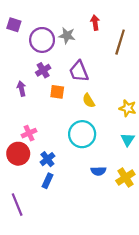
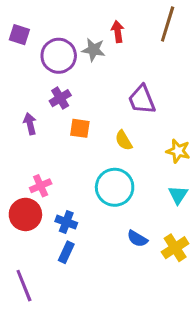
red arrow: (95, 23) -> (118, 32), moved
brown line: (120, 42) -> (168, 24), moved
purple trapezoid: (79, 71) -> (142, 100), moved
blue cross: (47, 159) -> (66, 222), turned -32
blue semicircle: (98, 171) -> (137, 239), turned 32

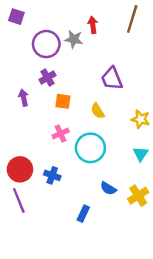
purple square: (19, 35) -> (16, 17), moved
pink cross: (41, 186) -> (61, 134), moved
blue rectangle: (66, 252) -> (83, 214), moved
purple line: (24, 286) -> (19, 200), moved

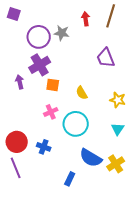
red arrow: (93, 25) -> (86, 19), moved
purple cross: (47, 77) -> (40, 65), size x1.5
purple trapezoid: (112, 79) -> (106, 58), moved
blue semicircle: (108, 188) -> (91, 158), size x1.6

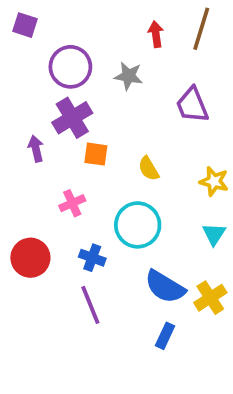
gray star: (62, 33) -> (129, 76), moved
pink cross: (51, 112) -> (72, 203), moved
blue cross: (44, 147) -> (92, 258), moved
purple line: (16, 168) -> (90, 305), moved
blue rectangle: (70, 179) -> (165, 336), moved

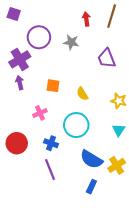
purple cross: (72, 118) -> (20, 59), moved

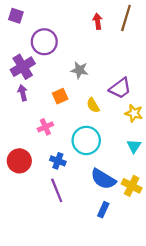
gray star: (71, 42) -> (79, 70), moved
purple trapezoid: (107, 58) -> (120, 88), moved, turned -105
orange square: (53, 86) -> (60, 96), turned -32
yellow cross: (117, 165) -> (132, 186), turned -30

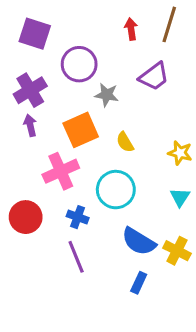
purple square: (16, 16) -> (35, 34), moved, size x1.5
purple circle: (44, 42) -> (79, 64), moved
purple trapezoid: (120, 88) -> (154, 76), moved
orange square: (60, 96) -> (81, 130), size x1.6
pink cross: (45, 127) -> (61, 171), size x1.6

